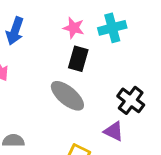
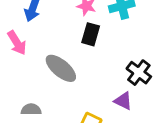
gray ellipse: (67, 96) -> (61, 68), moved

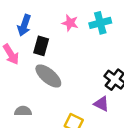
black rectangle: (91, 34) -> (41, 46), moved

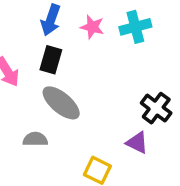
blue arrow: (24, 25) -> (51, 20), moved
gray semicircle: (23, 111) -> (35, 139), moved

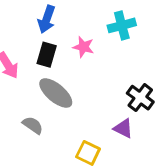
pink star: (92, 27) -> (83, 47), moved
gray semicircle: (35, 139) -> (33, 125), turned 35

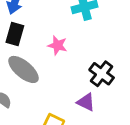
pink star: (83, 47) -> (58, 45), moved

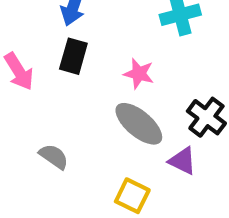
gray ellipse: (23, 69) -> (139, 124), moved

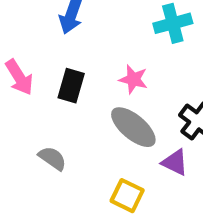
black rectangle: (73, 56) -> (71, 86), moved

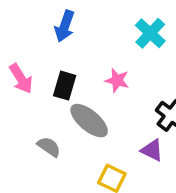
cyan cross: (173, 23) -> (150, 33), turned -32
gray ellipse: (133, 127) -> (89, 121), moved

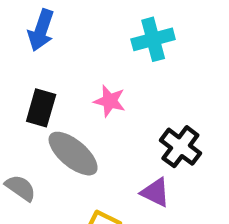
cyan cross: (150, 33) -> (153, 39), turned 32

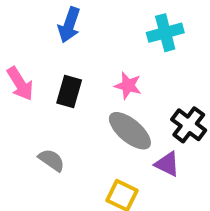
gray ellipse: (73, 154) -> (130, 131), moved

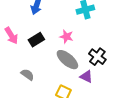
black rectangle: (69, 92) -> (36, 40), turned 42

